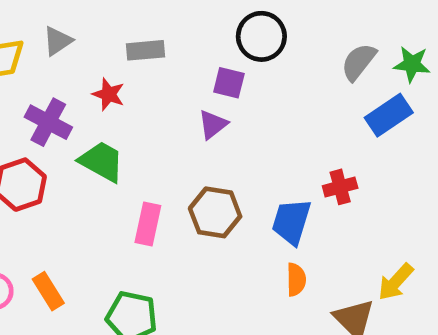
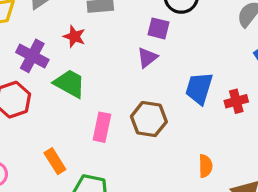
blue trapezoid: (291, 222) -> (199, 88), moved
orange rectangle: (48, 291) -> (55, 161), moved

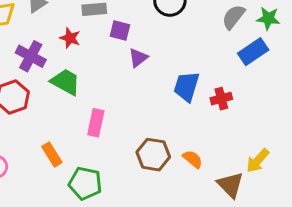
purple square: (159, 28) -> (120, 30), moved
brown hexagon: (149, 119) -> (153, 155), moved
orange semicircle: (205, 166) -> (193, 159), turned -50

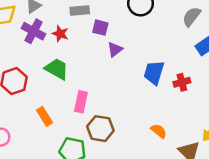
purple cross: (31, 56) -> (33, 31), moved
orange rectangle: (52, 155) -> (44, 116), moved
brown hexagon: (153, 155) -> (100, 129), moved

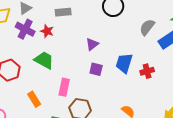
gray semicircle: (192, 17) -> (147, 27), moved
purple square: (100, 28) -> (96, 69), moved

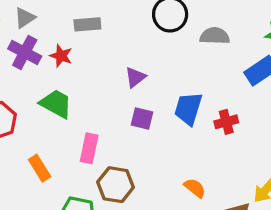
gray semicircle: (147, 27) -> (215, 36), moved, turned 54

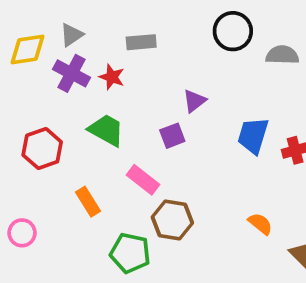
purple square: (142, 119) -> (172, 136), moved, turned -35
pink rectangle: (89, 148) -> (143, 180), turned -64

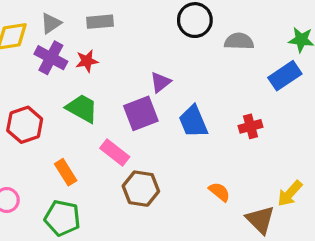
gray rectangle: (141, 42) -> (100, 22), moved
red star: (112, 77) -> (87, 61), turned -30
purple square: (172, 136) -> (141, 113), size x1.5
blue trapezoid: (253, 136) -> (193, 121), moved, turned -40
green pentagon: (130, 253) -> (62, 218), moved

